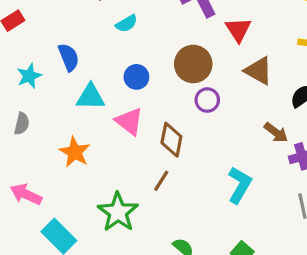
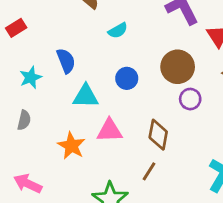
pink triangle: (129, 121) -> (110, 131), moved, turned -40

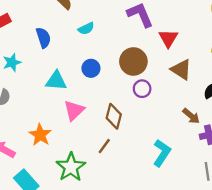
blue semicircle: (66, 61) -> (43, 38), moved
pink triangle: (110, 131) -> (74, 110), turned -45
orange star: (71, 146) -> (40, 135), moved

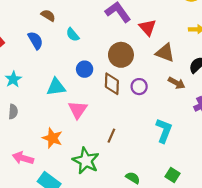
cyan semicircle: (86, 28) -> (73, 35), turned 88
blue semicircle: (43, 38) -> (35, 40), moved
purple circle: (142, 89) -> (139, 87), moved
brown diamond: (114, 116) -> (112, 84), moved
brown arrow: (191, 116) -> (177, 83), moved

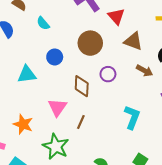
brown diamond: (112, 84) -> (82, 86), moved
pink triangle: (78, 110) -> (57, 107), moved

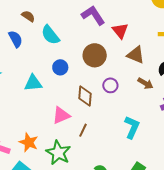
cyan semicircle: (43, 23) -> (50, 35), size x1.5
pink triangle: (57, 107) -> (61, 115), turned 30
orange star: (23, 124) -> (29, 142), moved

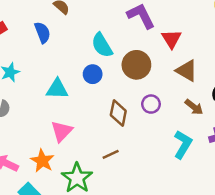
cyan semicircle: (50, 35) -> (102, 45), moved
pink triangle: (61, 115) -> (62, 131), moved, turned -30
cyan L-shape: (132, 127) -> (183, 144), moved
brown line: (83, 130) -> (111, 154), turned 32

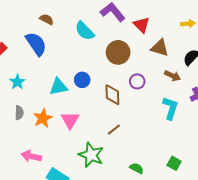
blue semicircle: (42, 33) -> (36, 44), size x1.4
cyan semicircle: (102, 45) -> (85, 31), moved
blue circle: (93, 74) -> (82, 80), moved
orange star: (42, 161) -> (43, 118), moved, turned 30

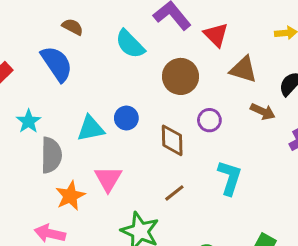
cyan L-shape: (170, 108) -> (230, 178), moved
gray semicircle: (19, 113) -> (51, 155), moved, size x1.6
orange star: (43, 118) -> (70, 196), moved

